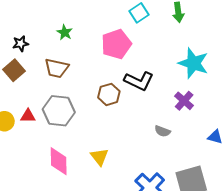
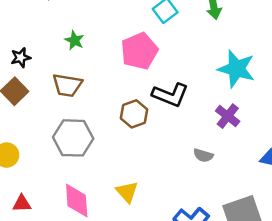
red triangle: (28, 116) -> (22, 204), moved

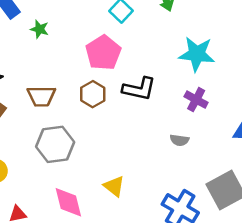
green star: (74, 40) -> (40, 29), moved
brown hexagon: (134, 114) -> (93, 94), moved

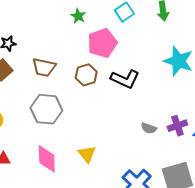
green star: (40, 29) -> (78, 16), moved
purple cross: (196, 100) -> (177, 126), moved, turned 30

